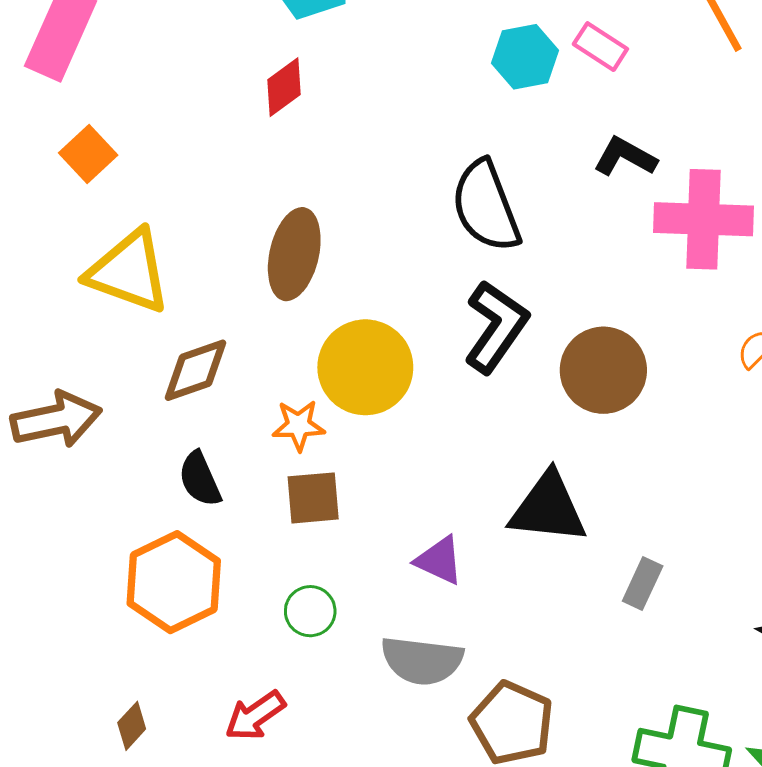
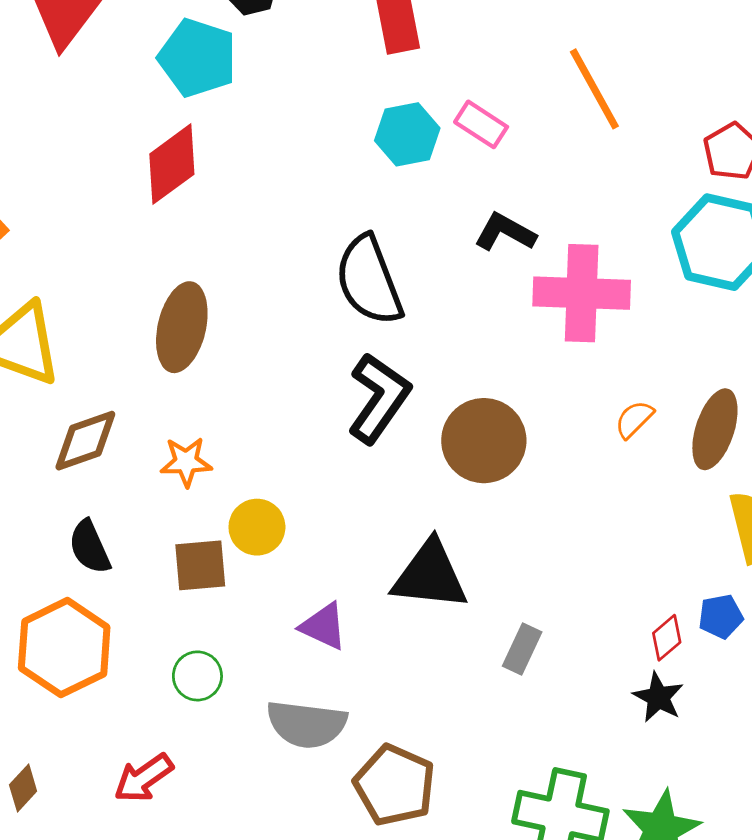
red diamond: (284, 87) -> (172, 164), size x1.4
yellow circle: (365, 367) -> (257, 527), moved, size x0.6
orange star: (299, 425) -> (186, 462), moved

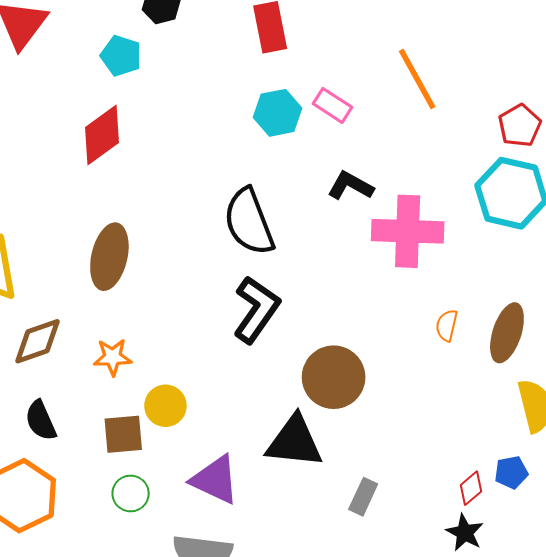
cyan pentagon: (197, 58) -> (121, 56), size x0.7
orange semicircle: (634, 419) -> (447, 325), turned -32
brown circle: (484, 441) -> (334, 377), moved
purple triangle: (324, 626) -> (215, 480), size x1.4
green circle: (197, 676) -> (131, 494), moved

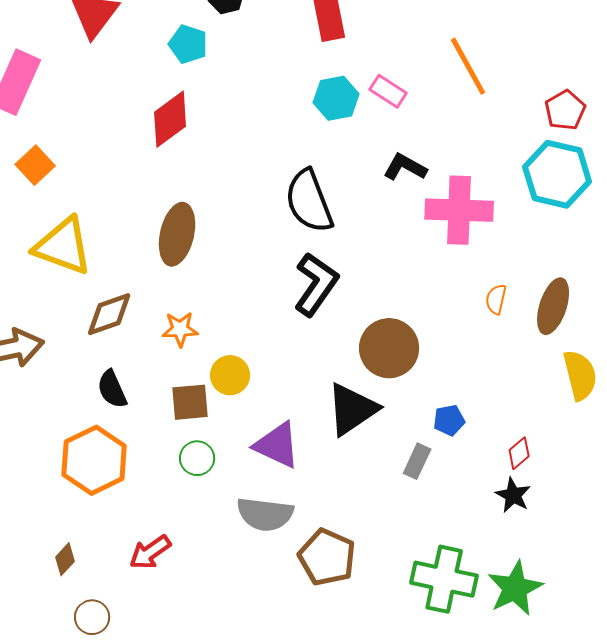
black triangle: (294, 442) -> (352, 409), turned -40
blue pentagon: (511, 472) -> (449, 420), moved

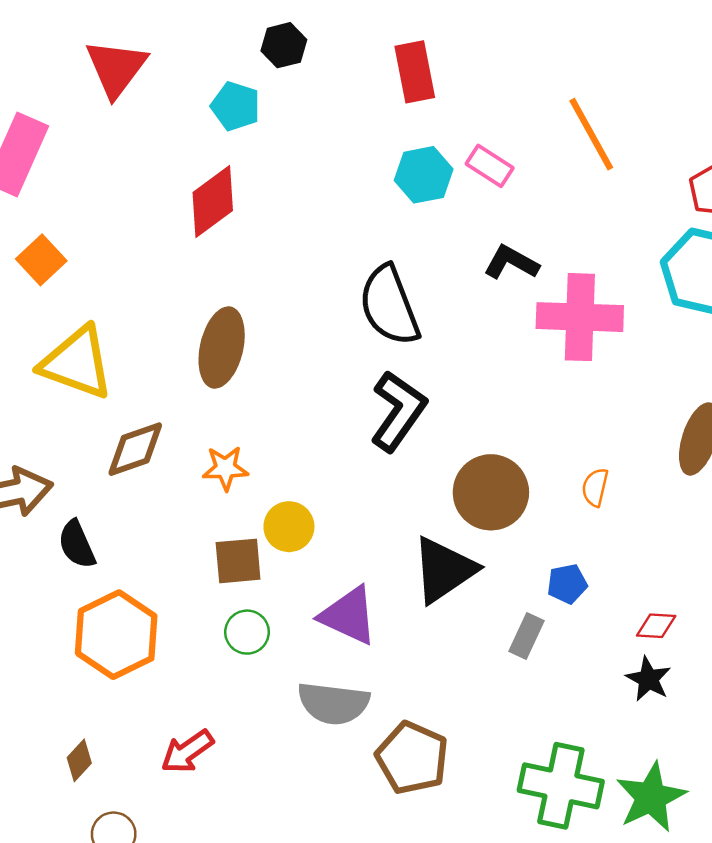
orange semicircle: (496, 299) -> (595, 487), moved
black semicircle: (112, 389) -> (77, 544), moved
red diamond: (519, 453) -> (656, 626), turned 44

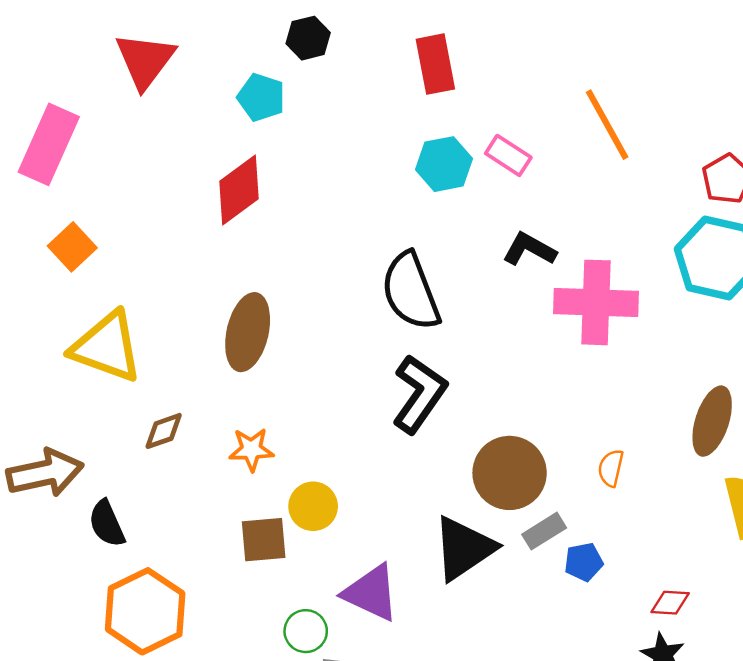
brown diamond: (135, 449) -> (164, 431), size x0.7
green circle: (247, 632) -> (306, 631), moved
gray rectangle: (526, 636) -> (544, 531), moved, turned 33

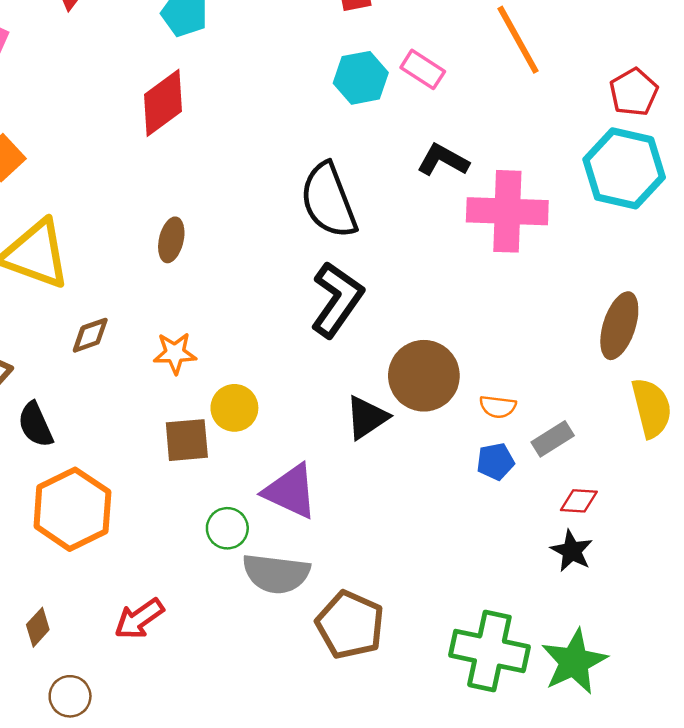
brown ellipse: (248, 332) -> (171, 240), size x0.6
orange semicircle: (611, 468) -> (498, 407), moved, turned -96
gray rectangle: (544, 531) -> (553, 439), moved
black triangle: (464, 548) -> (367, 417), moved, size x0.7

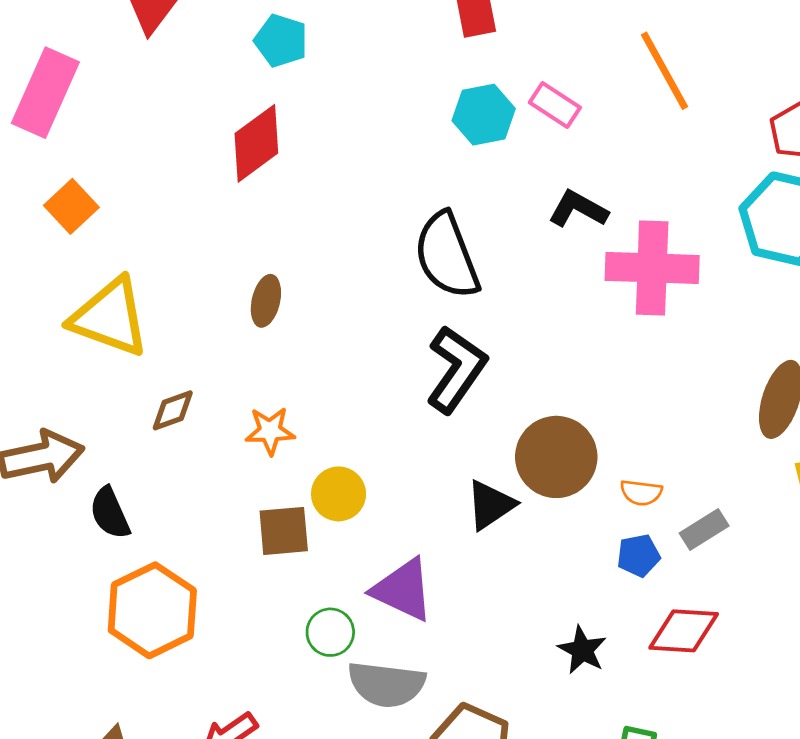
red diamond: (579, 501) -> (684, 631), moved, size x1.6
black star: (572, 551) -> (582, 650), moved

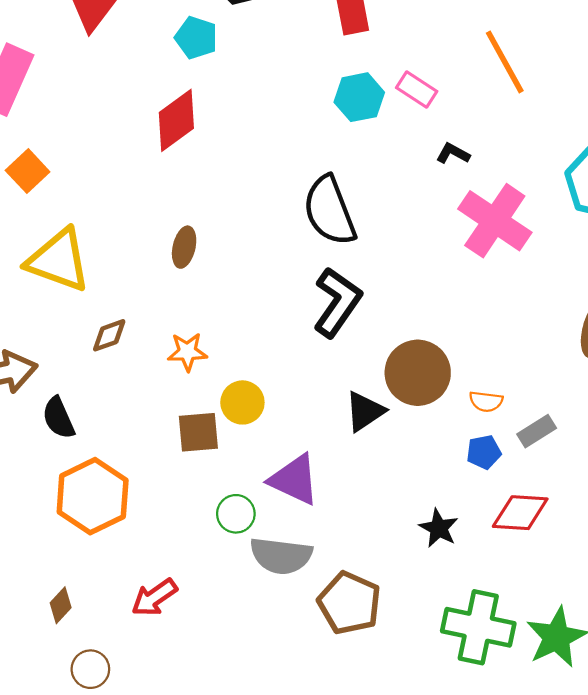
black L-shape: (578, 209) -> (453, 153), moved, size x0.7
pink cross: (652, 268) -> (495, 221), turned 32

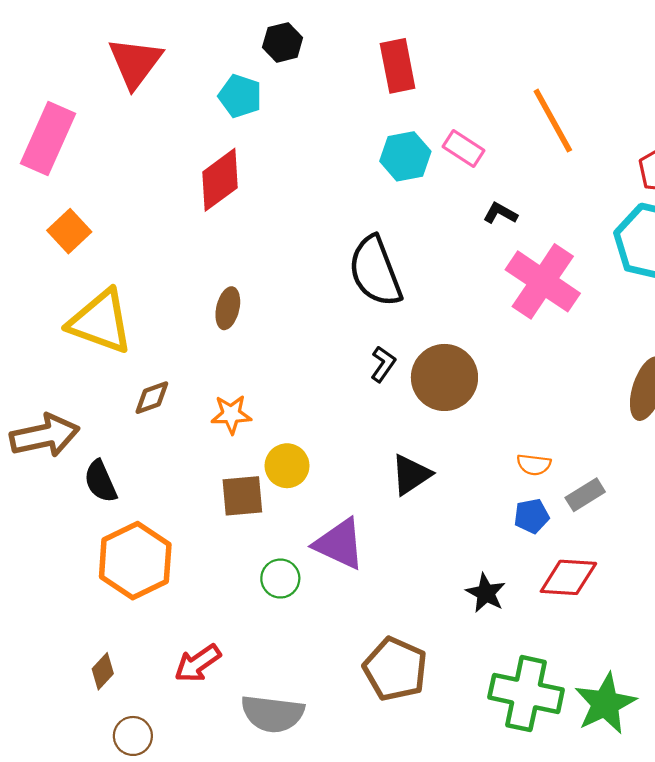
black L-shape: (337, 302) -> (383, 364), size x0.5
brown circle: (418, 373) -> (444, 377), moved
gray semicircle: (281, 556) -> (272, 714), moved

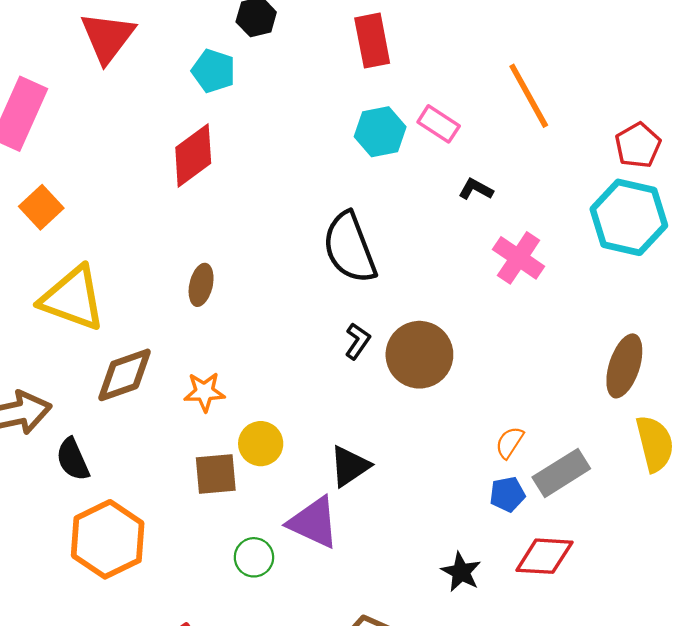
pink cross: (543, 281) -> (519, 258), size x0.7
brown diamond: (152, 398) -> (124, 375), size x1.6
orange semicircle: (534, 465) -> (510, 442), turned 116
black triangle: (411, 475) -> (350, 466), moved
gray rectangle: (585, 495) -> (561, 473), size x1.4

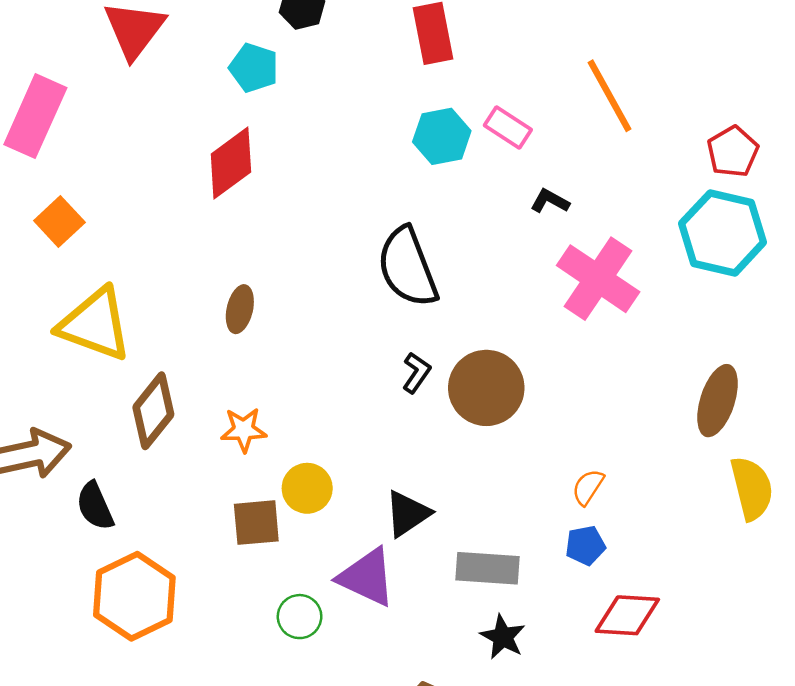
pink cross: (519, 258) -> (598, 279), size x1.4
brown diamond: (124, 375) -> (153, 411), turned -32
gray rectangle: (561, 473) -> (488, 568), moved, turned 36
black star: (461, 572) -> (503, 637), moved

